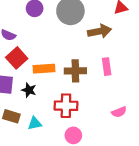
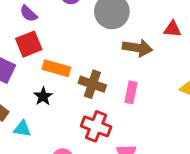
black star: (29, 90) -> (43, 96), moved
red cross: (66, 106) -> (96, 126), moved

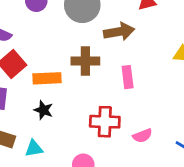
brown cross: (92, 84) -> (85, 61), moved

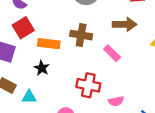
brown arrow: (119, 32) -> (125, 24), moved
pink rectangle: (128, 77) -> (112, 53), turned -48

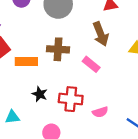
brown arrow: (125, 24) -> (101, 34), turned 75
black star: (42, 68) -> (40, 94), moved

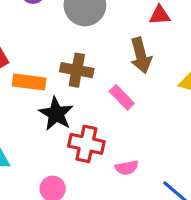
black star: (40, 94) -> (56, 114), moved, size x1.5

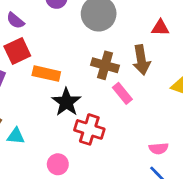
brown cross: (77, 70) -> (105, 65), moved
pink semicircle: (127, 168) -> (159, 148), moved

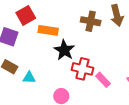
pink rectangle: (122, 93) -> (103, 80), moved

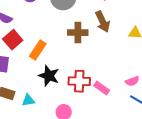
orange rectangle: (48, 30) -> (38, 50), turned -54
black star: (64, 50) -> (49, 76), moved

